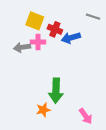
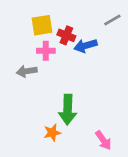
gray line: (93, 17) -> (112, 20), turned -48
yellow square: (35, 21) -> (42, 25), turned -30
gray arrow: (22, 47) -> (27, 71), moved

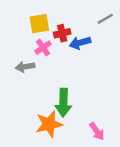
red cross: (66, 35) -> (62, 33), turned -35
pink cross: (46, 51) -> (43, 48), turned -35
orange star: (52, 133) -> (49, 124), size x1.6

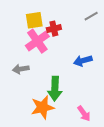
blue arrow: (80, 43) -> (83, 61), moved
pink cross: (43, 48) -> (37, 41), size x1.6
gray arrow: (25, 67) -> (21, 69), moved

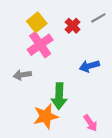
yellow square: (34, 20) -> (37, 22), turned -30
red cross: (54, 29) -> (73, 26), moved, turned -32

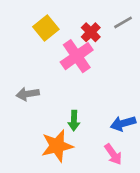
pink cross: (40, 45) -> (77, 56), moved
blue arrow: (89, 66) -> (123, 123), moved
green arrow: (59, 96) -> (74, 121), size x0.6

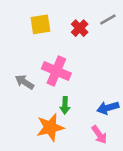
yellow square: (46, 28) -> (40, 24), turned 30
pink cross: (77, 56) -> (56, 71), moved, turned -32
gray arrow: (28, 94) -> (24, 82), turned 42

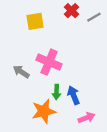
red cross: (80, 28) -> (71, 11), moved
blue arrow: (108, 108) -> (74, 95), moved, turned 84
pink arrow: (99, 135) -> (86, 118), turned -77

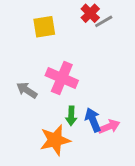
gray line: (94, 17) -> (104, 21), moved
pink arrow: (86, 118) -> (109, 127), moved

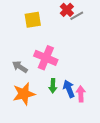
pink arrow: (109, 127) -> (81, 94), turned -70
orange star: (55, 140) -> (24, 94), moved

